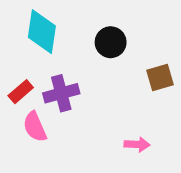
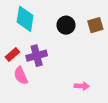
brown square: (160, 77) -> (95, 25), moved

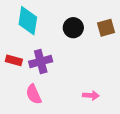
red rectangle: (12, 55) -> (14, 60), turned 56
pink semicircle: (21, 76) -> (34, 94), moved

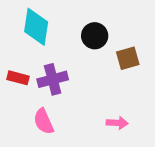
brown square: (106, 28) -> (128, 58), moved

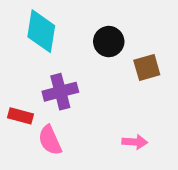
red rectangle: (18, 78) -> (20, 116), moved

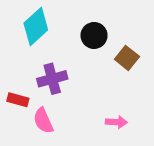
cyan diamond: (41, 31) -> (36, 27), turned 39
brown square: (147, 67) -> (127, 58), turned -35

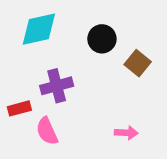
cyan diamond: (36, 27) -> (39, 29), turned 30
red rectangle: (18, 100) -> (19, 108), turned -30

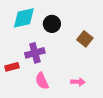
black circle: (102, 39) -> (52, 24), moved
pink semicircle: (47, 131) -> (42, 81), moved

